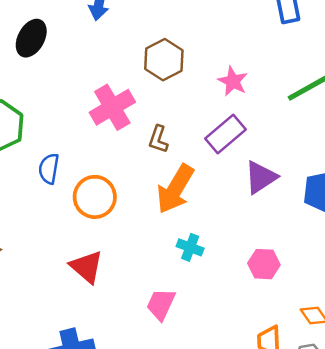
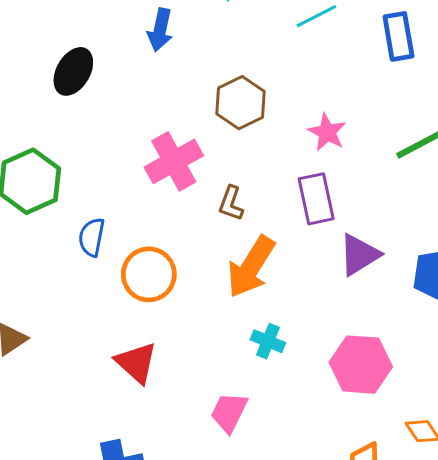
purple rectangle: (225, 134) -> (316, 199), turned -63
pink hexagon: (264, 264) -> (361, 365), size x1.5

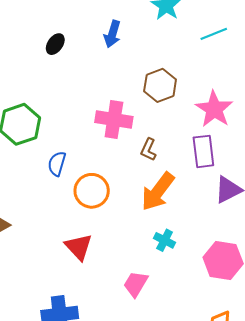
black ellipse: (73, 71) -> (55, 44), moved, size x0.7
pink star: (327, 132) -> (214, 109), size x1.5
pink cross: (174, 161) -> (114, 119), turned 33

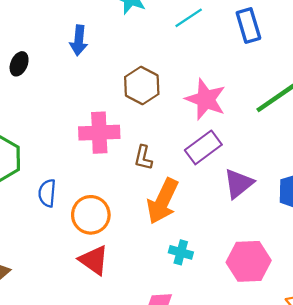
purple rectangle: (203, 151) -> (203, 147), turned 72
red triangle: (79, 247) -> (94, 260), moved

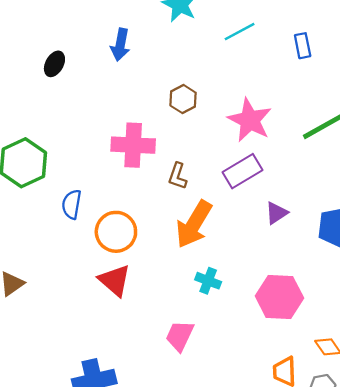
blue rectangle: (248, 25) -> (303, 46), size x0.7
brown hexagon: (142, 85) -> (183, 99), size x0.7
purple triangle: (239, 184) -> (277, 213), size x0.7

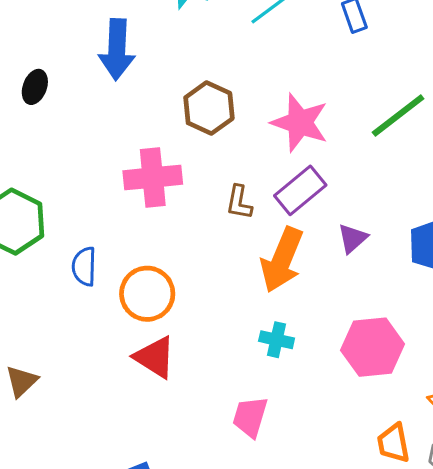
blue arrow: (120, 45) -> (117, 49), size x1.4
brown hexagon: (183, 99) -> (209, 108), size x1.4
brown L-shape: (178, 176) -> (239, 202), moved
orange arrow: (194, 224) -> (282, 260), moved

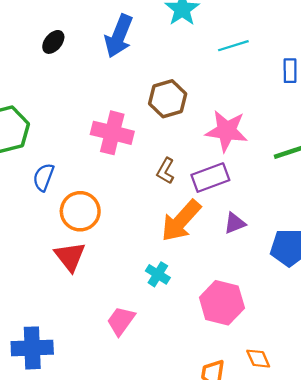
pink star: (300, 123) -> (227, 131), turned -30

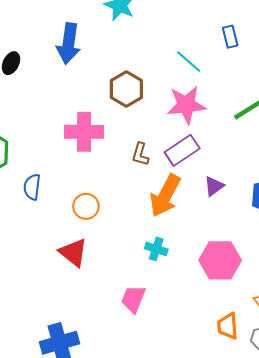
cyan line: (233, 46) -> (189, 62), moved, turned 72
orange circle: (80, 211) -> (86, 206), moved, size x0.7

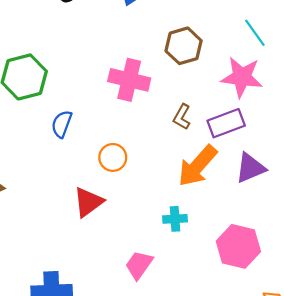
purple triangle: (214, 186) -> (250, 168), size x1.4
cyan cross: (156, 249) -> (175, 219), turned -35
red triangle: (73, 252) -> (88, 202), turned 32

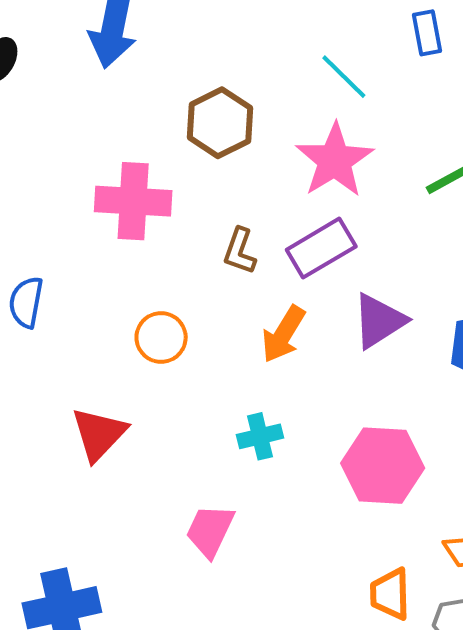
pink star: (242, 77) -> (335, 160), turned -30
orange circle: (113, 157) -> (161, 337), moved
orange arrow: (197, 166) -> (283, 334), size x0.7

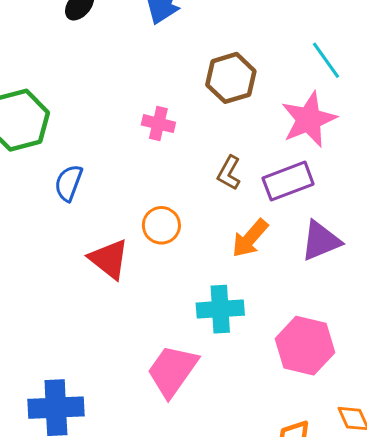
pink cross: (133, 201) -> (158, 124), size x0.6
red triangle: (99, 434) -> (109, 259), moved, turned -45
cyan cross: (260, 436) -> (220, 309), size x1.4
pink trapezoid: (210, 531) -> (172, 371), size x1.4

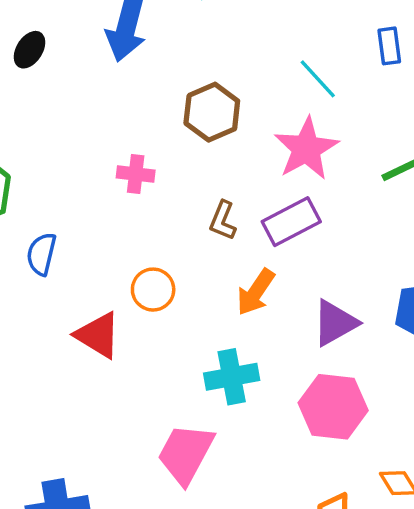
purple triangle: (321, 241) -> (335, 323), moved

